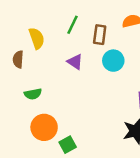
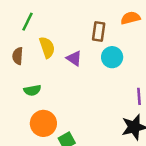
green line: (73, 25) -> (27, 22), moved
yellow semicircle: (37, 38) -> (47, 47), moved

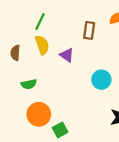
green line: (27, 22) -> (40, 22), moved
cyan circle: (112, 57) -> (101, 80), moved

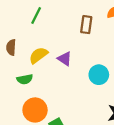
yellow semicircle: (42, 45) -> (38, 55), moved, turned -108
purple triangle: (67, 55) -> (65, 59), moved

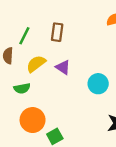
green line: (36, 15) -> (24, 36), moved
brown rectangle: (86, 25) -> (57, 32), moved

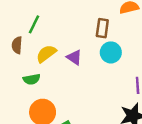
brown rectangle: (57, 32) -> (102, 28), moved
cyan circle: (98, 84) -> (111, 52), moved

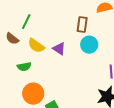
brown semicircle: (17, 45) -> (12, 39), turned -56
yellow semicircle: (46, 54) -> (36, 46), turned -108

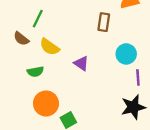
cyan circle: (89, 45) -> (126, 54), moved
purple triangle: (59, 49) -> (81, 63), moved

